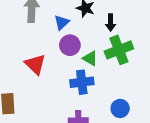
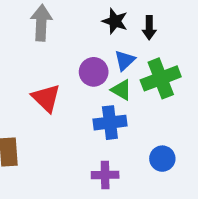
blue triangle: (62, 22) -> (125, 60), moved
black arrow: (111, 22) -> (149, 28), moved

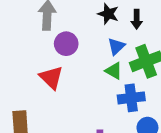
purple circle: (94, 72) -> (66, 44), moved
blue cross: (110, 123) -> (131, 98), moved

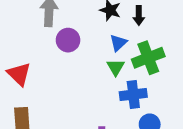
green triangle: (114, 71) -> (116, 67), turned 30
red triangle: (51, 78) -> (19, 74), moved

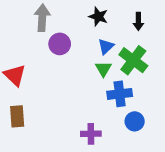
black arrow: (139, 16) -> (138, 21), moved
green cross: (148, 58) -> (133, 60), turned -32

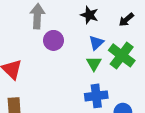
black arrow: (138, 21) -> (126, 20), turned 49
blue cross: (120, 94) -> (96, 96), moved

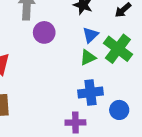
green triangle: (94, 64) -> (88, 57), turned 35

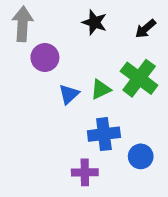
blue triangle: (90, 35) -> (69, 94), moved

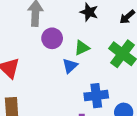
green triangle: (101, 89) -> (82, 48), moved

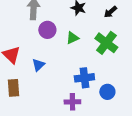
blue triangle: (70, 66) -> (38, 65), moved

